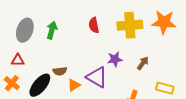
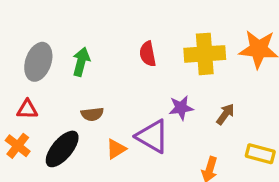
brown semicircle: (60, 71) -> (92, 114), moved

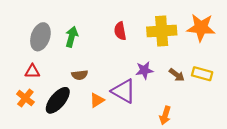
brown arrow: (225, 114) -> (177, 75), turned 91
yellow rectangle: (260, 154) -> (202, 74), moved

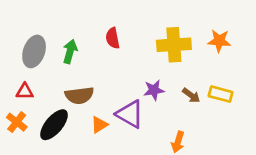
orange star: (201, 28) -> (219, 41), size x0.7
red semicircle: (120, 31) -> (113, 38), moved
brown semicircle: (80, 75) -> (79, 95), size x1.5

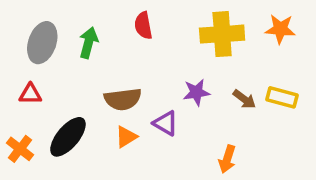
brown semicircle: (79, 95) -> (123, 99), moved
purple triangle: (130, 114) -> (166, 123), size x0.7
orange cross: (17, 122) -> (20, 149), moved

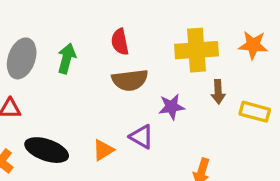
brown semicircle: (123, 99) -> (130, 80), moved
brown arrow: (244, 99) -> (218, 92), moved, turned 50
black ellipse: (68, 137) -> (47, 150), turned 69

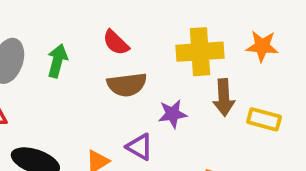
red semicircle: (120, 42) -> (116, 43), turned -35
brown arrow: (218, 92) -> (224, 97), size x1.4

